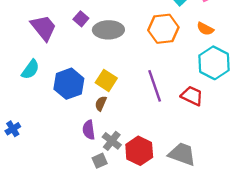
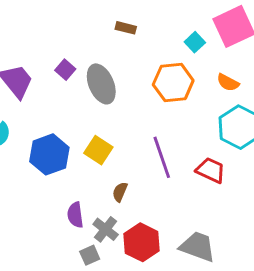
gray ellipse: (108, 30) -> (101, 84), turned 68
brown semicircle: (101, 104) -> (120, 192), moved

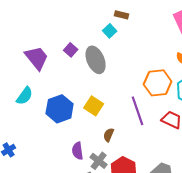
brown rectangle: (126, 28) -> (122, 15), moved
cyan square: (195, 42) -> (110, 31), moved
orange hexagon: (173, 83) -> (158, 83), moved

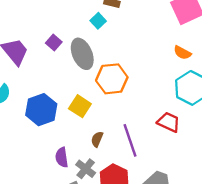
orange hexagon: (158, 83) -> (112, 79), moved
purple line: (138, 111) -> (130, 140), moved

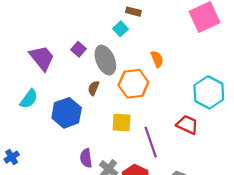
orange semicircle: (182, 53) -> (157, 59), moved, turned -140
yellow square: (80, 106) -> (122, 123), moved, turned -30
brown semicircle: (97, 139) -> (94, 88), moved

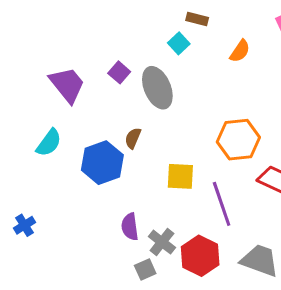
orange semicircle: (157, 59) -> (240, 51), moved, turned 56
orange hexagon: (133, 84) -> (238, 140), moved
brown semicircle: (94, 88) -> (133, 138), moved

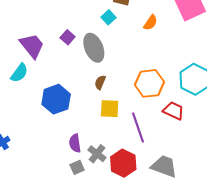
brown semicircle: (133, 138) -> (100, 82), moved
cyan semicircle: (49, 143) -> (19, 73), moved
gray square: (145, 270) -> (77, 167), moved

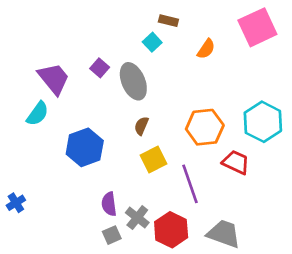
yellow square: (110, 109) -> (154, 160), turned -30

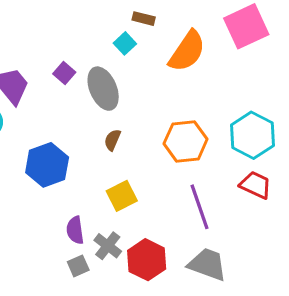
orange semicircle: (206, 49) -> (187, 51), size x1.8
yellow square: (154, 160) -> (122, 196), moved
red trapezoid: (236, 162) -> (256, 185), moved
purple line: (190, 184) -> (200, 207), moved

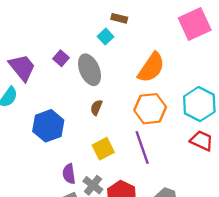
orange semicircle: (187, 51) -> (151, 67), moved
purple line: (200, 207) -> (142, 148), moved

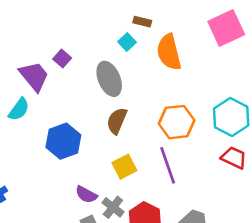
purple square: (61, 58) -> (62, 58), moved
orange semicircle: (151, 67) -> (169, 52), moved, turned 132
brown semicircle: (96, 107) -> (117, 121), size x1.5
purple semicircle: (69, 174) -> (86, 195), turned -54

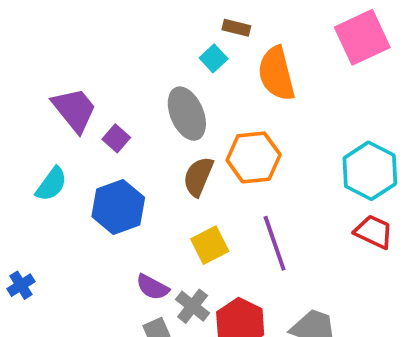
purple square: (62, 58) -> (116, 138), moved
cyan semicircle: (19, 109) -> (51, 184), moved
orange hexagon: (177, 122) -> (254, 157), moved

